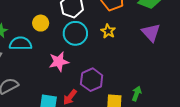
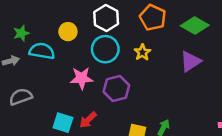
purple triangle: (151, 33) -> (190, 61), turned 30
purple hexagon: (92, 80) -> (116, 89), moved

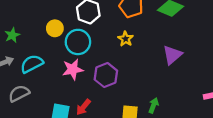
cyan circle: (105, 49) -> (78, 42), moved
cyan semicircle: (42, 51) -> (32, 64), moved, turned -30
purple triangle: (190, 61) -> (172, 55), moved

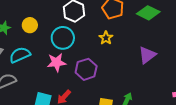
yellow circle: (55, 28) -> (30, 25), moved

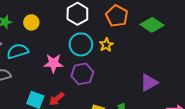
cyan circle: (63, 38) -> (81, 44), moved
purple triangle: (147, 55) -> (149, 83), moved

